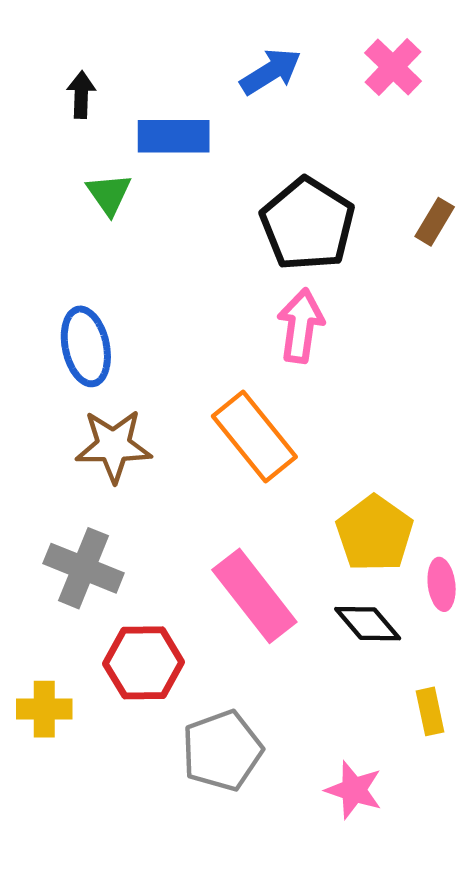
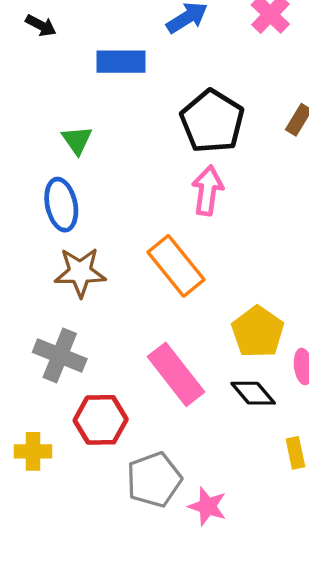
black arrow: (81, 95) -> (41, 25), moved, turned 116
green triangle: (109, 194) -> (77, 140), moved
pink star: (354, 790) -> (207, 506), moved

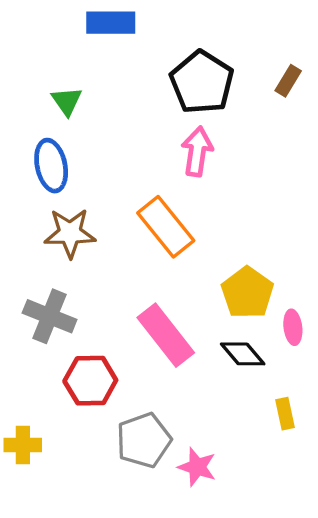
yellow cross: (33, 451) -> (23, 445), moved

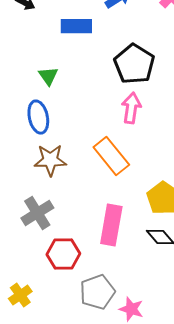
gray cross: (50, 316) -> (37, 213), turned 36
pink rectangle: (166, 335) -> (111, 225), turned 48
yellow cross: (23, 445) -> (20, 295), turned -35

